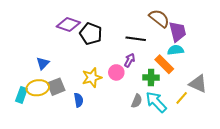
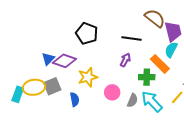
purple diamond: (68, 24) -> (64, 61), moved
cyan semicircle: (176, 50) -> (171, 50), turned -56
blue triangle: (43, 63) -> (48, 59), moved
pink circle: (116, 72) -> (112, 92), moved

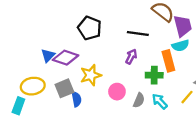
cyan semicircle: (171, 50) -> (180, 46), turned -133
orange rectangle: (160, 64) -> (168, 61), turned 30
gray square: (52, 86) -> (64, 88), moved
cyan rectangle: (18, 94) -> (18, 106), moved
cyan arrow: (152, 101) -> (160, 101), size x0.7

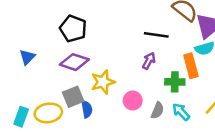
black pentagon: (90, 28) -> (73, 29), moved
blue triangle: (48, 55) -> (27, 57), moved
yellow ellipse: (33, 86) -> (48, 113), moved

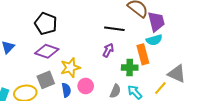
pink circle: (133, 101) -> (86, 86), moved
blue semicircle: (87, 109) -> (66, 90), moved

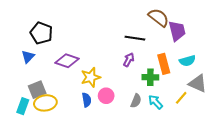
black pentagon: (46, 24) -> (41, 33), moved
cyan semicircle: (154, 40) -> (187, 61), moved
gray square: (46, 80) -> (37, 90), moved

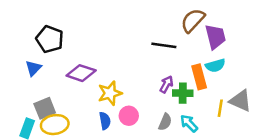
brown semicircle: (159, 18) -> (193, 20), turned -85
purple arrow: (129, 60) -> (166, 84), moved
cyan semicircle: (187, 61) -> (215, 66), moved
yellow line: (181, 98) -> (220, 108), moved, turned -32

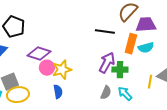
purple trapezoid: (215, 37) -> (146, 25), turned -80
orange rectangle: (199, 77) -> (131, 44), moved, turned 30
purple arrow: (166, 84) -> (107, 63), size x1.5
pink circle: (129, 116) -> (47, 68), moved

